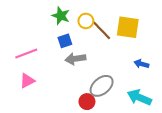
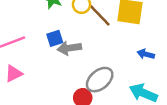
blue square: (65, 41) -> (55, 38), moved

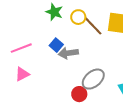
blue square: (55, 38) -> (56, 45), turned -32

